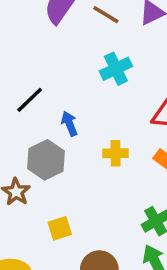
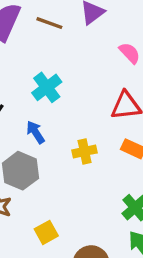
cyan cross: (116, 69) -> (47, 87), moved

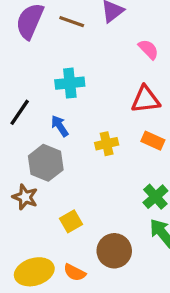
cyan cross: (47, 87) -> (70, 83), turned 32

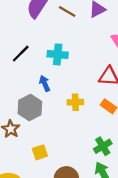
black line: (20, 112) -> (21, 54), moved

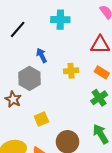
cyan cross: (58, 54) -> (60, 20), moved
green cross: (103, 146) -> (99, 98), moved

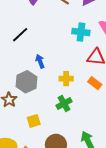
cyan cross: (60, 20) -> (81, 32), moved
green cross: (99, 98) -> (64, 104), moved

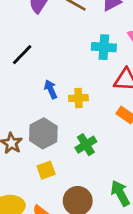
yellow cross: (66, 79) -> (78, 98), moved
gray hexagon: (26, 82) -> (43, 133), moved

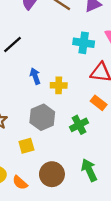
gray hexagon: (43, 133) -> (42, 117), moved
green cross: (86, 145) -> (79, 125), moved

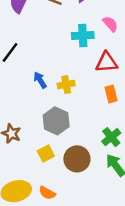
orange rectangle: (99, 103) -> (111, 94), turned 49
green cross: (79, 125) -> (111, 137), moved
brown circle: (52, 174) -> (77, 159), moved

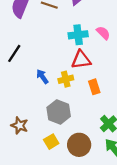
pink semicircle: (110, 24) -> (103, 33), moved
red triangle: (107, 62) -> (81, 60), moved
orange rectangle: (111, 94) -> (94, 87), moved

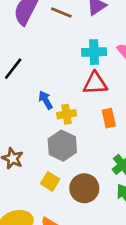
yellow cross: (66, 79) -> (67, 114), moved
yellow square: (51, 142) -> (50, 181), turned -32

